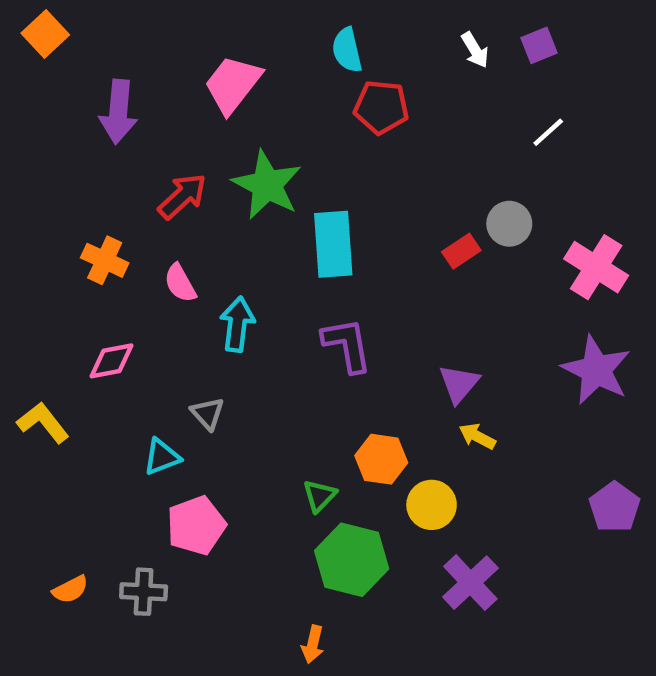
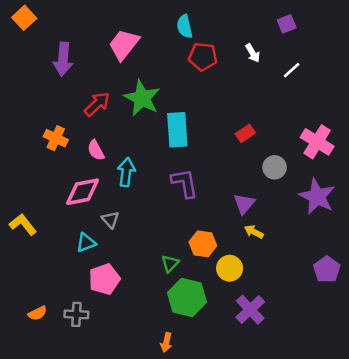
white arrow: (475, 50) -> (253, 53), moved
gray circle: (509, 224) -> (275, 167), moved
pink diamond: (112, 361) -> (82, 192), moved, size x1.4

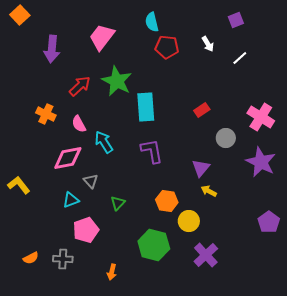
cyan arrow: (126, 172) -> (104, 142), turned -40
green triangle: (170, 263) -> (118, 203), moved
orange arrow: (166, 342) -> (112, 272), moved

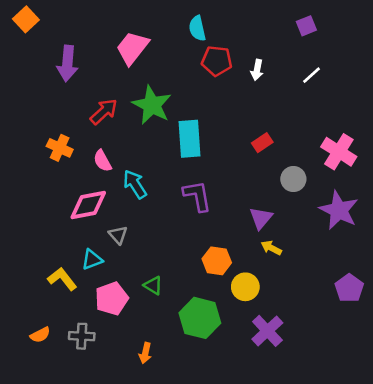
white arrow: (208, 44) -> (257, 70), moved, turned 42
yellow L-shape: (19, 185) -> (62, 279), moved
green triangle: (118, 203) -> (153, 285), moved, turned -42

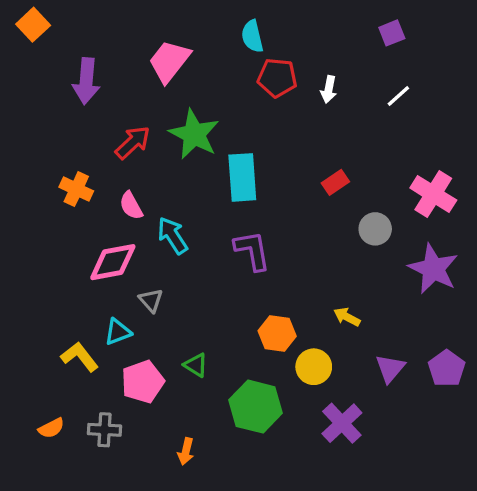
purple triangle: (261, 218) -> (390, 368), moved

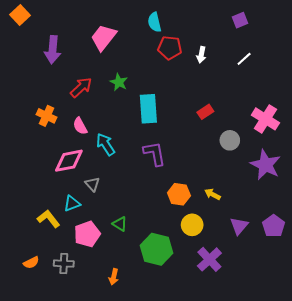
green star: (194, 134) -> (119, 82), size x0.6
orange hexagon: (277, 334) -> (179, 194), moved

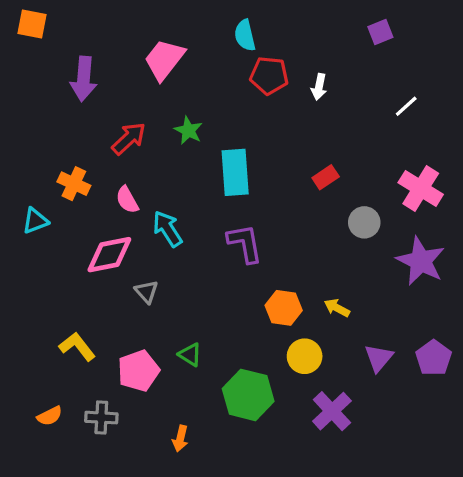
orange square: (20, 15) -> (32, 24), turned -36
white line: (244, 59) -> (406, 106), moved
cyan triangle: (72, 203) -> (35, 221), moved

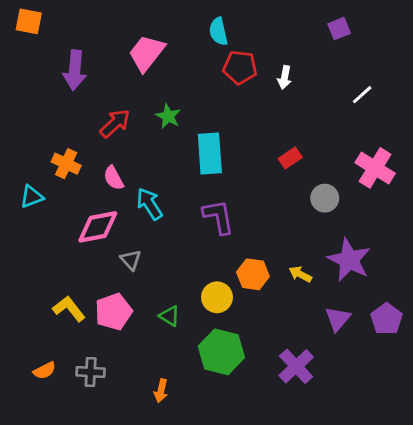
purple star: (421, 261) -> (349, 260), moved
yellow circle: (305, 356) -> (217, 297), moved
pink pentagon: (138, 371) -> (114, 312), moved

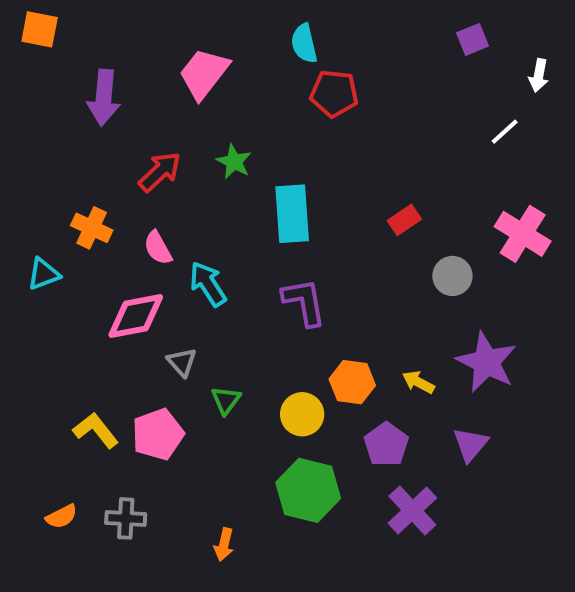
white arrow: (285, 77) -> (539, 76), moved
green triangle: (170, 316) -> (226, 400), moved, turned 35
purple pentagon: (387, 319) -> (386, 444), moved

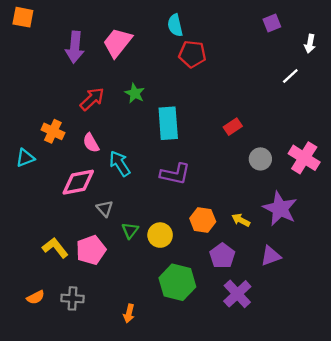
purple arrow: (104, 98) -> (75, 47), moved
pink cross: (523, 234) -> (304, 158), moved
purple L-shape: (304, 302) -> (175, 174), turned 112
yellow circle: (302, 414) -> (160, 235), moved
purple triangle: (471, 444) -> (271, 256), turned 30

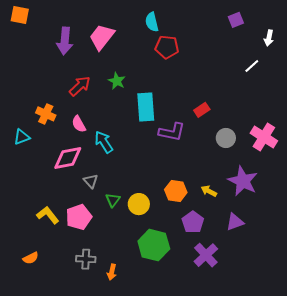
purple L-shape: (175, 174) -> (172, 132), moved
gray cross: (72, 298) -> (86, 259), moved

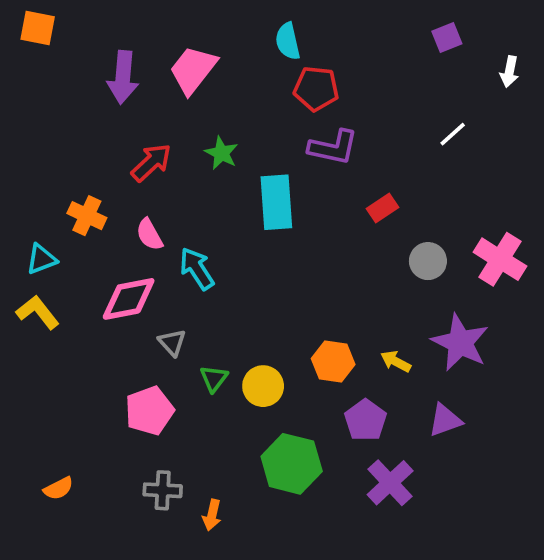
white line: (252, 66) -> (453, 134), moved
purple L-shape: (172, 132) -> (333, 147), moved
yellow L-shape: (48, 215) -> (38, 312), moved

